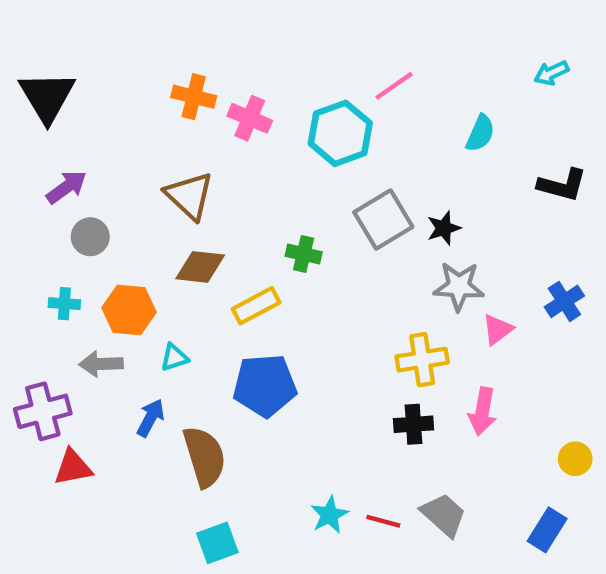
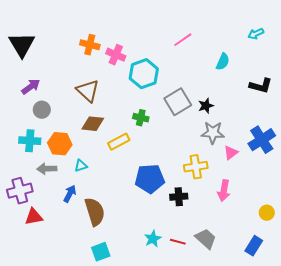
cyan hexagon: (340, 133) -> (144, 74), moved
blue cross: (564, 301) -> (262, 140), size x1.5
cyan cross: (64, 304) -> (30, 141), size x1.5
blue pentagon: (265, 385) -> (150, 179), moved
black cross: (414, 424) -> (179, 197), moved

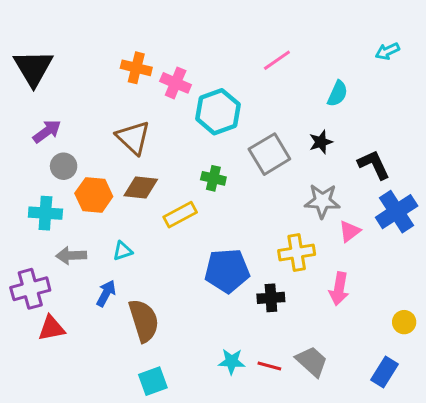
black L-shape: (261, 86) -> (374, 165), moved, turned -130
black star: (206, 106) -> (321, 142), moved
orange hexagon: (60, 144) -> (94, 195), moved
cyan star: (153, 239) -> (232, 361), turned 30

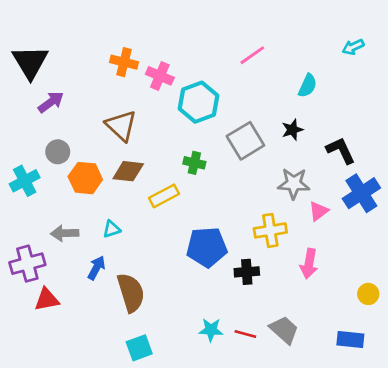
purple arrow: (47, 131) -> (51, 102), moved
cyan cross: (45, 213) -> (25, 181), moved, turned -32
blue rectangle: (384, 372) -> (350, 340), turned 64

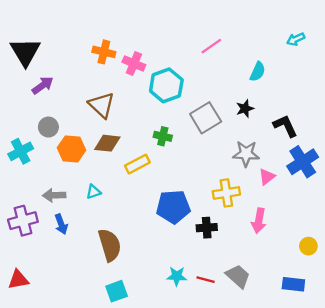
blue arrow: (96, 268) -> (61, 224), moved, turned 132
red triangle: (47, 299) -> (18, 280), moved

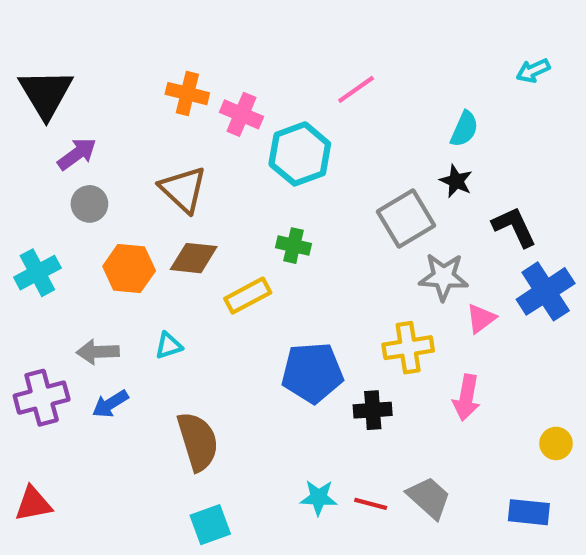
pink line: (211, 46) -> (356, 89), moved
black star: (245, 109) -> (456, 181), moved, turned -30
gray square: (206, 118) -> (406, 219), moved
gray circle: (48, 127) -> (89, 204), moved
blue arrow: (61, 224) -> (110, 404), turned 78

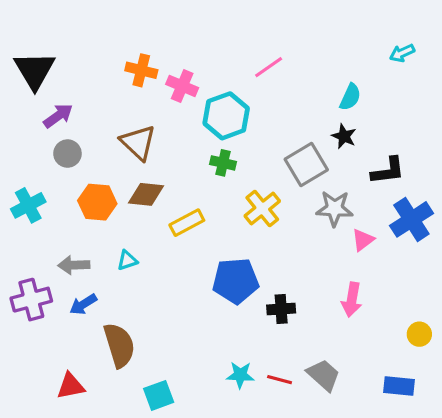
black L-shape: (514, 227) -> (388, 171), turned 108
green cross: (294, 246) -> (223, 163), moved
yellow cross: (408, 348) -> (262, 208), moved, turned -30
brown semicircle: (198, 441) -> (119, 345), moved
red triangle: (33, 504) -> (71, 386), moved

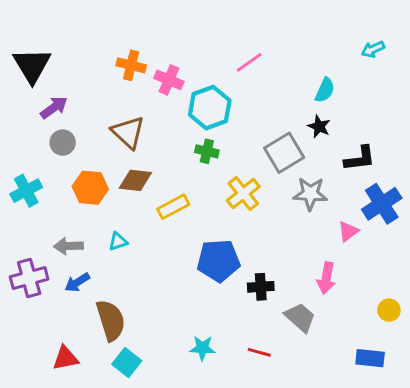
pink triangle: (363, 240) -> (348, 231), moved
cyan star: (240, 375) -> (202, 348), moved
gray trapezoid: (324, 375) -> (300, 317), moved
cyan square: (159, 395) -> (127, 363), moved, turned -32

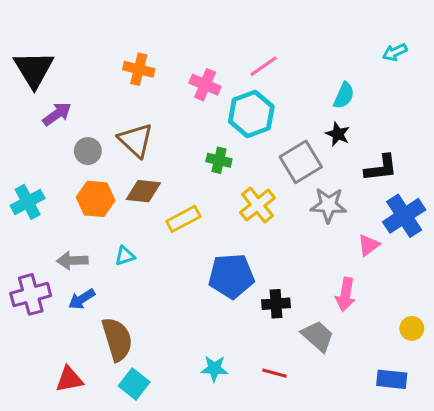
pink cross: (169, 80) -> (205, 85), moved
cyan hexagon: (210, 108) -> (251, 114), moved
gray circle: (63, 143) -> (88, 151), moved

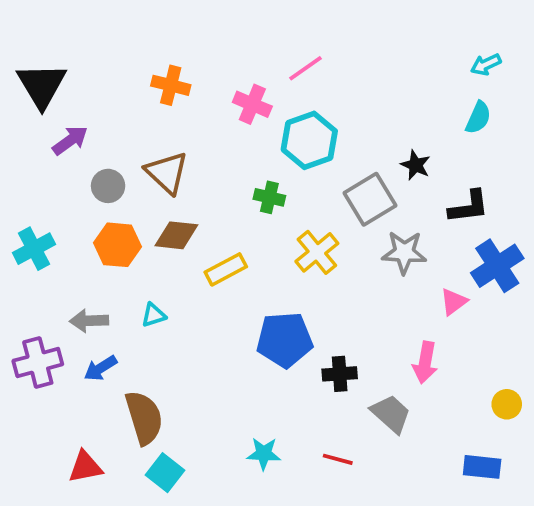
pink line: (264, 66) -> (305, 68), moved
cyan semicircle: (344, 95) -> (478, 118), moved

